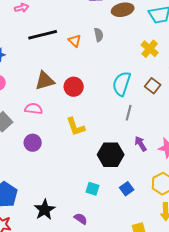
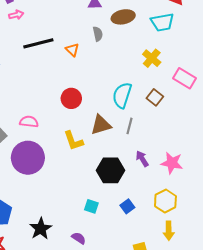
gray semicircle: (99, 35) -> (98, 34), moved
brown triangle: (45, 81) -> (101, 125), moved
purple circle: (33, 143) -> (28, 158), size x1.8

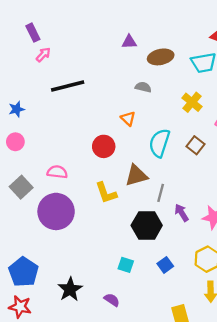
pink arrow: (16, 15) -> (43, 55), turned -32
gray semicircle: (98, 34) -> (143, 87), moved, turned -64
orange triangle: (72, 50) -> (128, 119), moved
gray line: (129, 126) -> (161, 193), moved

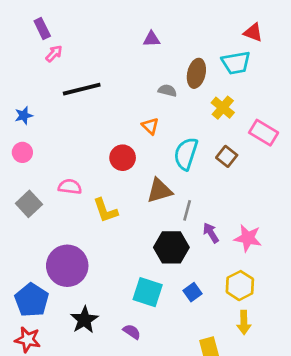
brown ellipse: (161, 57) -> (196, 73), moved, turned -65
yellow L-shape: (106, 193) -> (105, 210), moved
purple circle: (56, 211) -> (67, 266), moved
cyan square: (126, 265) -> (148, 292), size x1.6

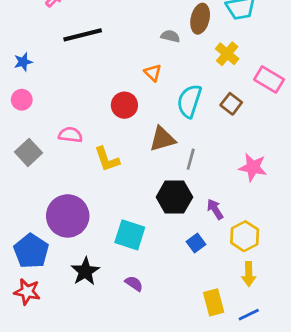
purple arrow: (211, 233) -> (215, 209), moved
pink star: (248, 238) -> (253, 167), moved
cyan square: (148, 292) -> (130, 235), moved

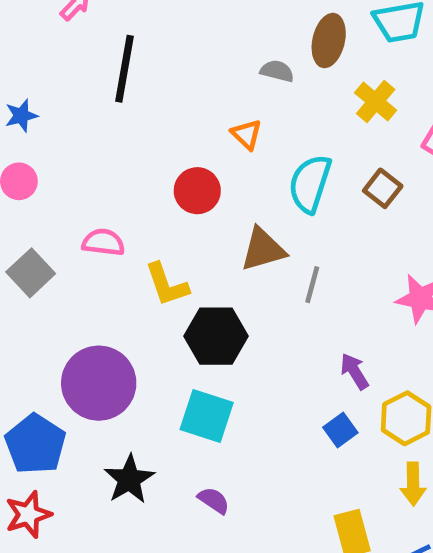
black line: (83, 35) -> (125, 69), turned -66
black hexagon: (174, 197) -> (216, 336), moved
blue square: (196, 243) -> (340, 430), moved
red star: (27, 292) -> (28, 515), turned -30

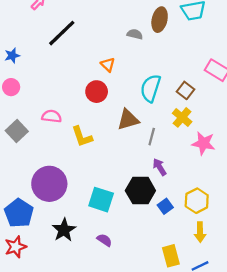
black line: (125, 69) -> (62, 33), turned 36
yellow cross: (376, 102) -> (182, 117), moved
orange triangle: (247, 134) -> (108, 65), moved
black hexagon: (216, 336) -> (140, 191), moved
purple arrow: (354, 371) -> (160, 167), moved

